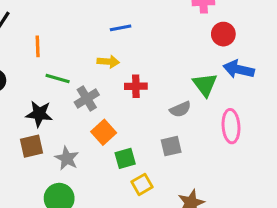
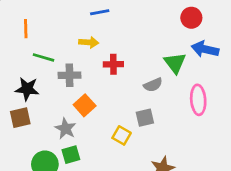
gray cross: (87, 99) -> (70, 75), turned 30
gray star: (67, 158) -> (65, 129), moved
green square: (125, 158) -> (71, 155), moved
yellow square: (142, 184) -> (122, 135), moved, turned -30

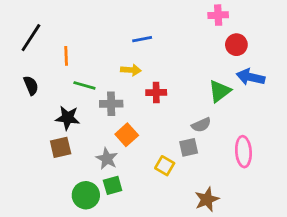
green triangle: (175, 63) -> (220, 91), turned 30
gray semicircle: (153, 85) -> (201, 125), moved
pink ellipse: (198, 100) -> (243, 152), moved

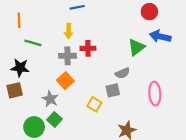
yellow arrow: (131, 70) -> (69, 31), turned 88
gray cross: (111, 104) -> (67, 56), moved
green square: (113, 185) -> (55, 119), turned -32

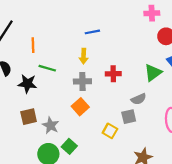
red cross: (88, 48) -> (113, 74), moved
black star: (20, 68) -> (27, 84), moved
gray star: (50, 99) -> (51, 125), moved

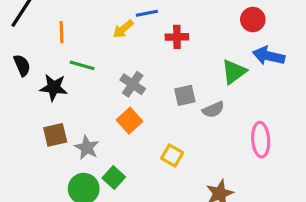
yellow arrow: (84, 56) -> (123, 29), moved, turned 48
red cross: (113, 74) -> (177, 37), moved
gray cross: (82, 81) -> (133, 84), turned 35
gray square: (129, 117) -> (185, 95), moved

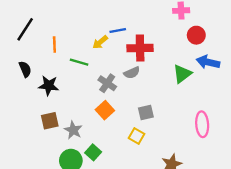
red cross: (177, 37) -> (140, 48), size x1.5
green line: (82, 65) -> (79, 62), moved
gray square: (185, 95) -> (146, 113), moved
gray semicircle: (213, 110) -> (132, 73), moved

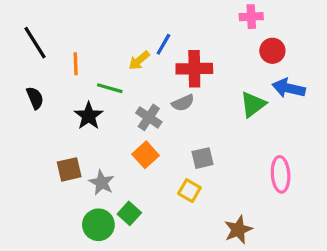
black line: (25, 29) -> (35, 43), turned -65
blue line: (118, 30) -> (163, 44), turned -49
black star: (49, 86) -> (89, 116), moved, turned 30

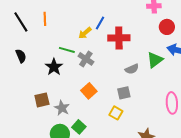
orange line: (76, 64) -> (45, 19), moved
gray semicircle: (183, 103) -> (132, 69), moved
gray cross: (149, 117) -> (86, 59), moved

